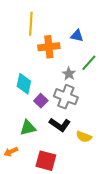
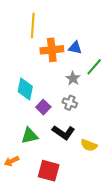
blue triangle: (77, 36) -> (75, 48), moved
gray cross: (66, 97) -> (70, 103), size x0.6

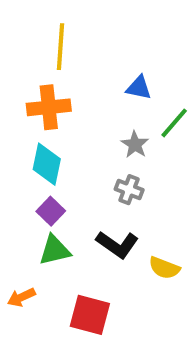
orange cross: (52, 50) -> (49, 107), moved
purple square: (43, 107) -> (51, 211), moved

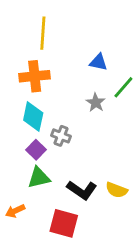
gray cross: (129, 190) -> (61, 136), moved
black L-shape: (117, 244) -> (82, 190), moved

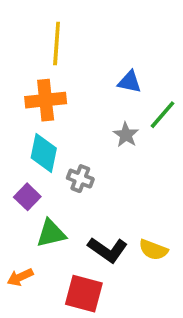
purple square: (36, 150) -> (27, 197), moved

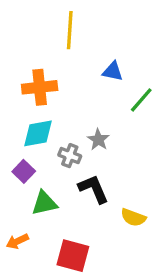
yellow line: (57, 43) -> (70, 30), moved
gray star: (126, 135) -> (98, 140), moved
cyan diamond: (44, 153) -> (38, 133), turned 68
black L-shape: (108, 250) -> (94, 189), moved, turned -148

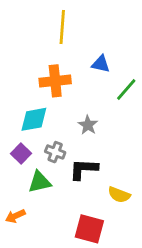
orange cross: (40, 87) -> (55, 81), moved
gray cross: (70, 156) -> (55, 152), moved
black L-shape: (94, 189) -> (84, 169), turned -64
red square: (73, 256) -> (89, 229), moved

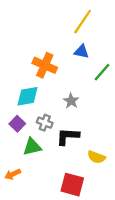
yellow line: (62, 27) -> (83, 22), moved, turned 30
orange cross: (55, 81) -> (45, 65), turned 30

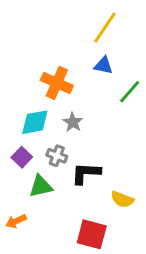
gray star: (71, 101) -> (73, 122), moved

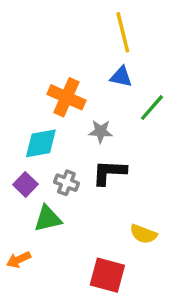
yellow line: (105, 28) -> (123, 32), turned -48
gray star: (73, 122) -> (101, 131), moved, turned -30
black L-shape: (86, 173) -> (109, 172), moved

